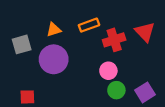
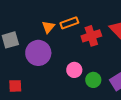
orange triangle: (54, 30) -> (48, 27), moved, turned -32
pink circle: (108, 71) -> (74, 70), moved

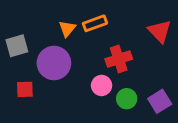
red cross: (91, 36) -> (119, 59), moved
red square: (15, 86) -> (25, 89), moved

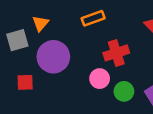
orange triangle: (67, 29) -> (41, 23), moved

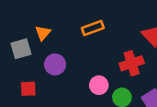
red cross: (116, 53) -> (132, 63), moved
purple circle: (53, 57) -> (55, 64), size x0.7

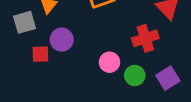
red square: (28, 89) -> (40, 54), moved

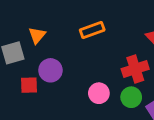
green circle: (135, 75) -> (131, 97), moved

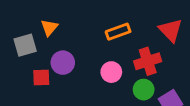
orange rectangle: (92, 30) -> (118, 32), moved
pink circle: (99, 93) -> (111, 72), moved

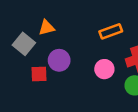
orange triangle: (49, 28) -> (47, 28), turned 36
gray square: (25, 45) -> (24, 44), turned -35

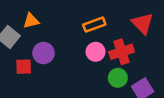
pink circle: (104, 69) -> (96, 52), moved

